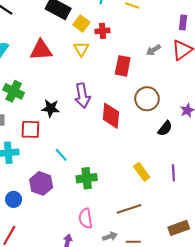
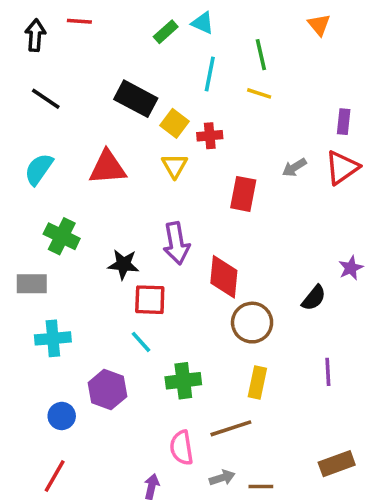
brown circle: (147, 99) -> (252, 323), moved
red square: (30, 129) -> (150, 300), moved
yellow rectangle: (142, 172) -> (257, 383), moved, turned 48
brown line: (129, 209) -> (231, 428), moved

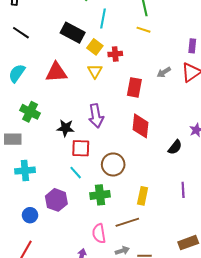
cyan line: (210, 74) -> (103, 19), moved
red diamond: (224, 277) -> (141, 126), moved
brown circle: (252, 323) -> (113, 164), moved

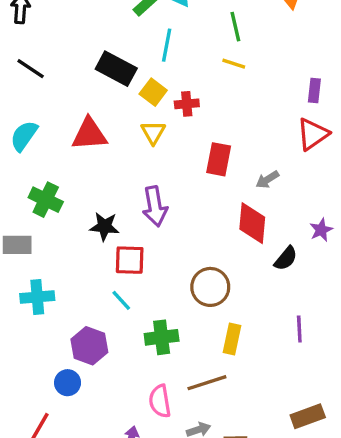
gray arrow: (164, 72) -> (267, 179), moved
red diamond: (141, 126) -> (252, 223), moved
brown circle: (113, 164) -> (210, 287), moved
blue circle: (30, 215) -> (68, 383), moved

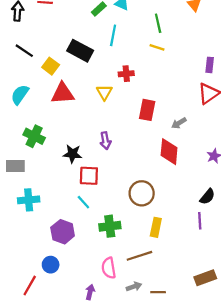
yellow square: (153, 92) -> (51, 66), moved
purple arrow: (155, 206) -> (105, 141), size x0.7
black semicircle: (286, 258) -> (207, 197), moved
blue circle: (68, 383) -> (51, 265), moved

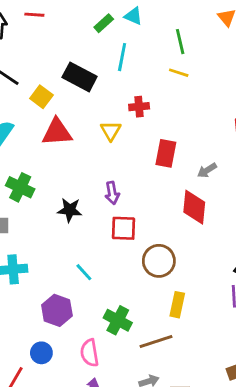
red square: (89, 176) -> (123, 228), moved
green cross: (110, 226) -> (118, 320), moved, turned 35
pink semicircle: (109, 268) -> (90, 353), moved

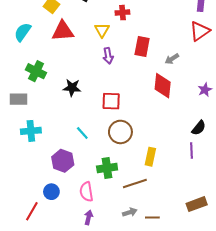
purple arrow: (112, 193) -> (108, 56), moved
brown circle: (159, 261) -> (120, 132), moved
green cross: (118, 320) -> (107, 168), turned -36

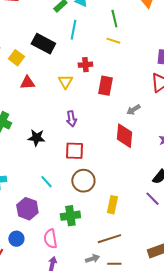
red triangle: (63, 31) -> (27, 83), size x0.7
red rectangle: (142, 46) -> (105, 86), moved
purple arrow: (108, 56) -> (71, 119), moved
purple line: (191, 151) -> (152, 199), turned -42
brown line: (135, 183) -> (109, 239), moved

